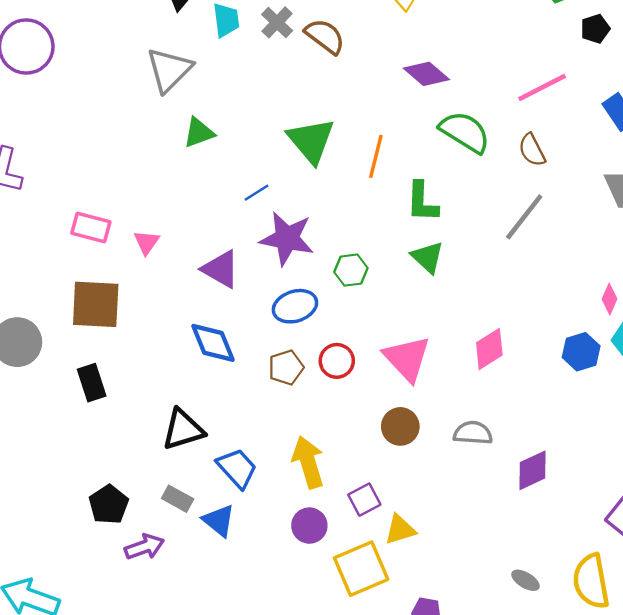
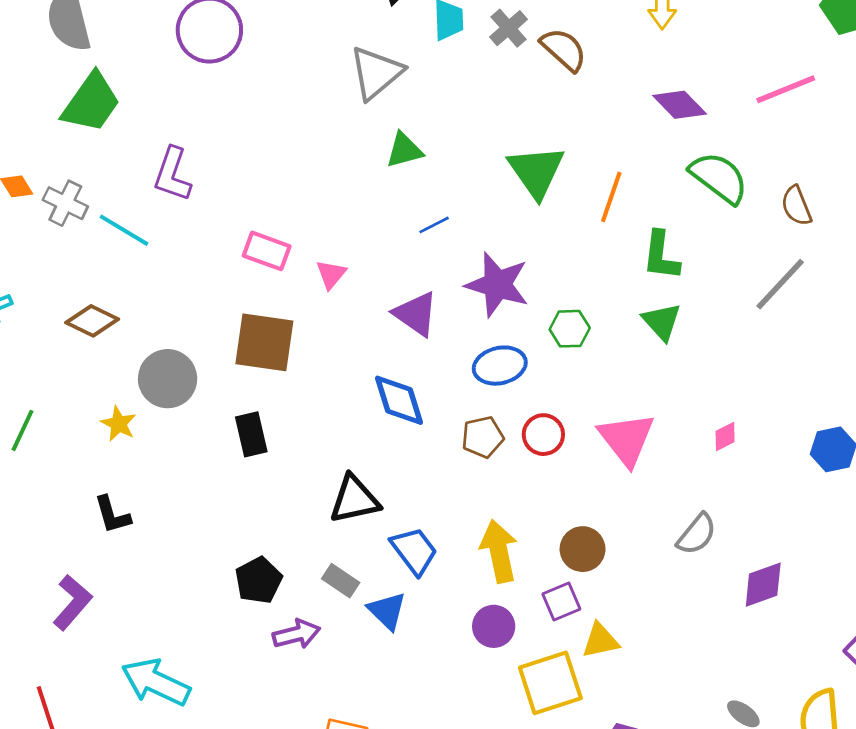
pink line: (542, 88) -> (786, 89), moved
blue line: (257, 193) -> (434, 225), moved
pink diamond: (489, 349) -> (725, 437), size x0.6
brown circle: (400, 426) -> (583, 549), moved
gray semicircle: (473, 433) -> (697, 534), turned 120

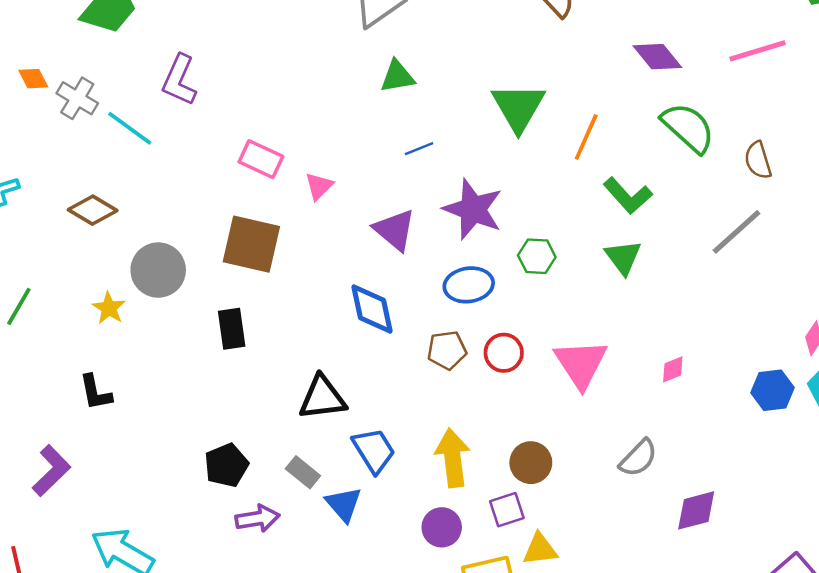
green L-shape: (661, 256) -> (628, 196), turned -54

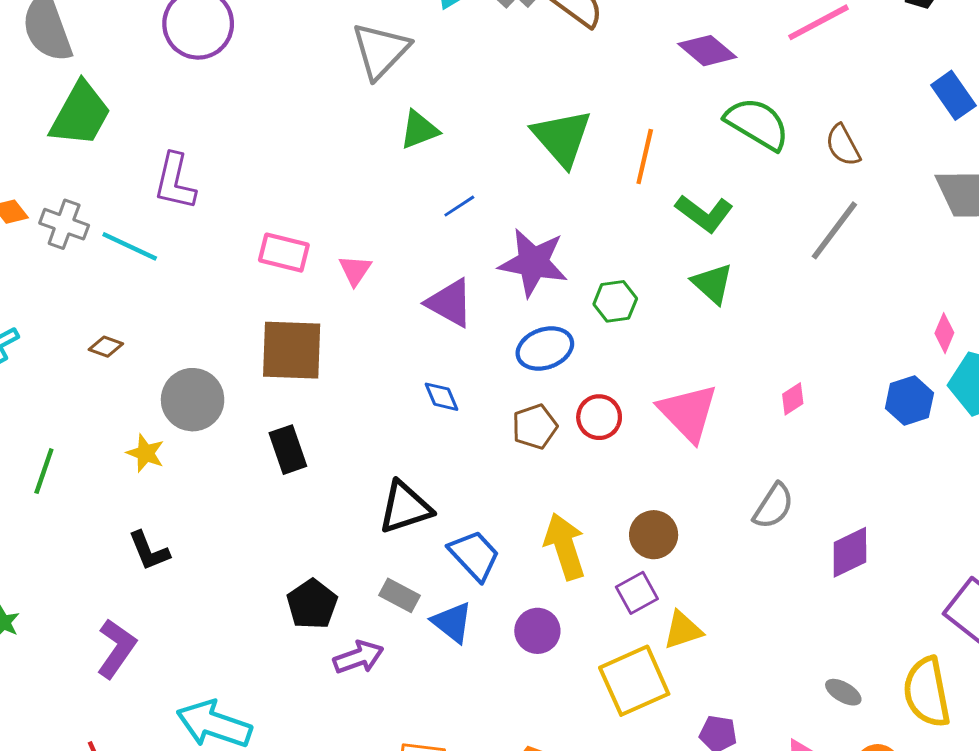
brown diamond: (93, 210) -> (106, 347), size x0.6
blue diamond: (372, 309) -> (441, 397), size x0.6
purple circle: (442, 527) -> (537, 631), moved

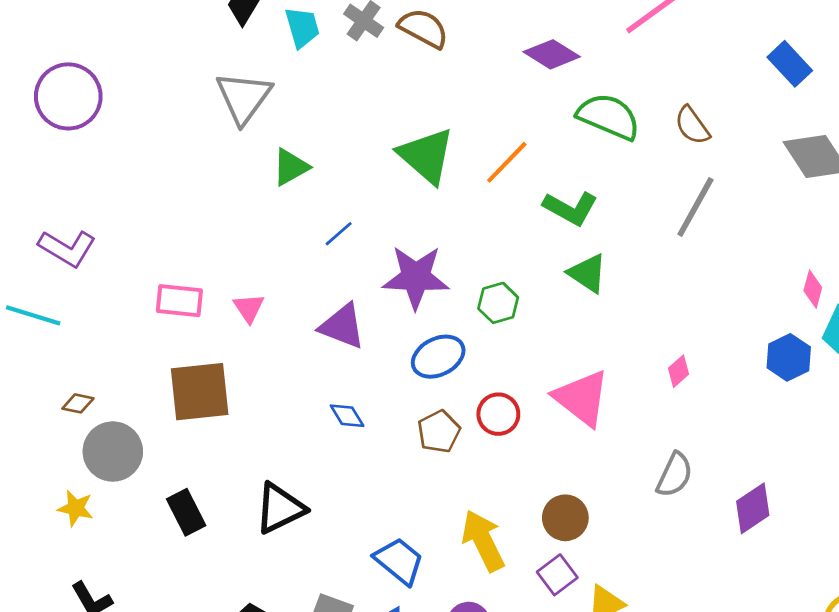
orange line: (645, 156) -> (507, 162), turned 39
purple L-shape: (175, 181) -> (67, 248), turned -64
brown diamond: (106, 347) -> (78, 403), moved
black rectangle: (288, 450) -> (186, 512), moved
black triangle: (405, 507) -> (280, 508), moved

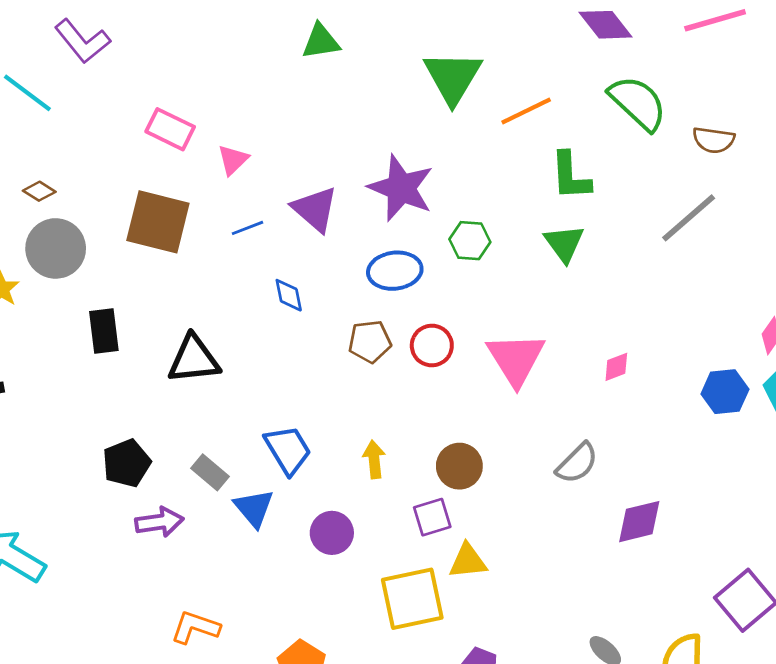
brown semicircle: (692, 125) -> (714, 140), turned -66
green L-shape: (570, 208) -> (570, 176), turned 38
blue line: (339, 234) -> (248, 228), moved
yellow arrow: (483, 541) -> (374, 459), size x0.6

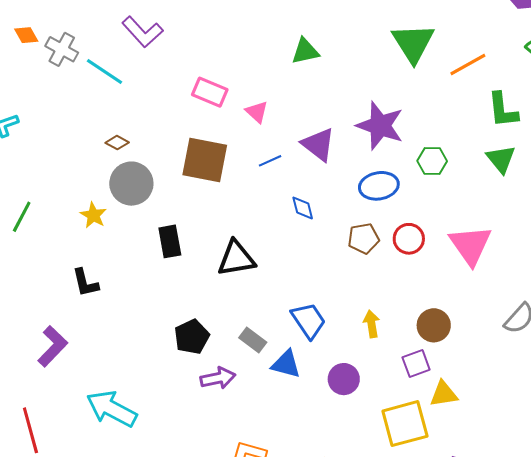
green triangle: (321, 41) -> (305, 51), moved
pink triangle: (233, 160) -> (257, 112), turned -30
blue triangle: (254, 508) -> (286, 364), turned -32

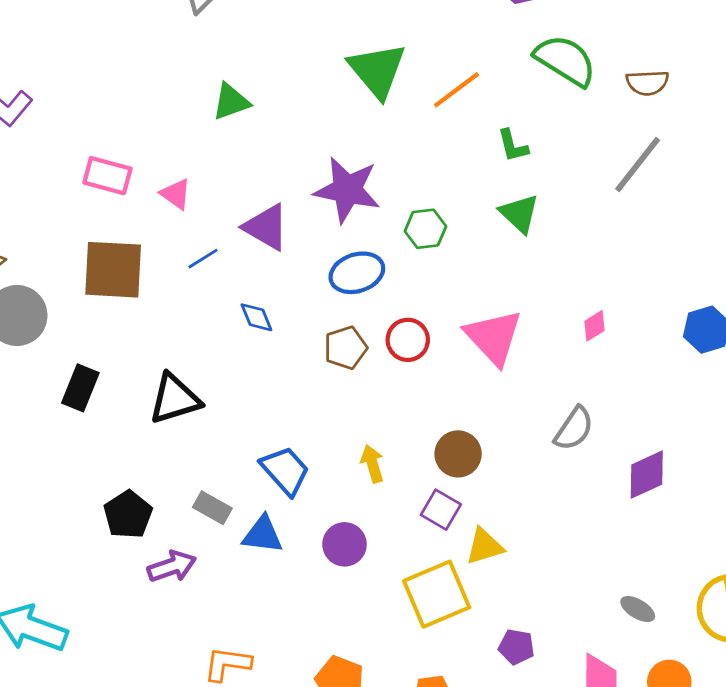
green L-shape: (503, 110) -> (513, 146), size x0.7
black rectangle: (170, 241) -> (80, 388), turned 40
purple square: (416, 364) -> (441, 510), turned -32

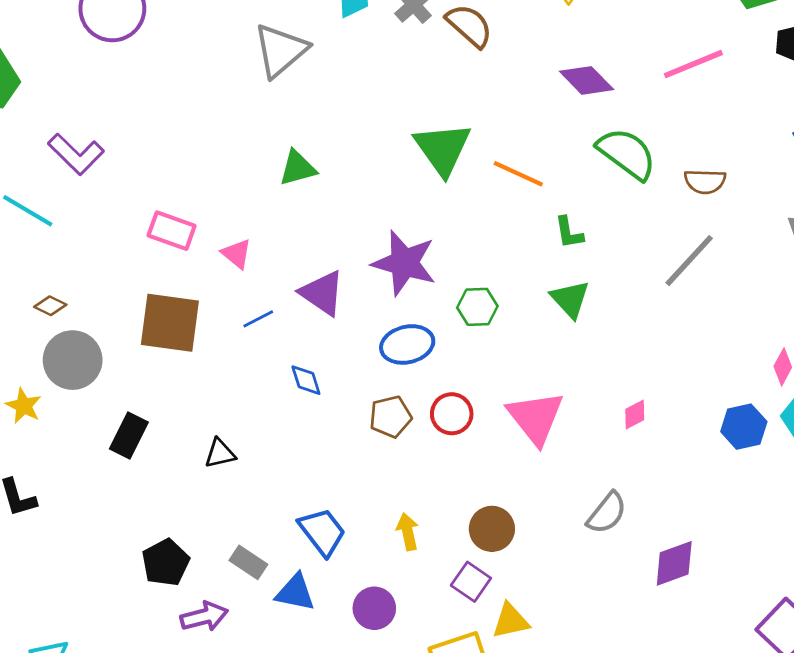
orange line: (456, 90) -> (518, 174), turned 57
black triangle: (175, 399) -> (220, 453), size x0.6

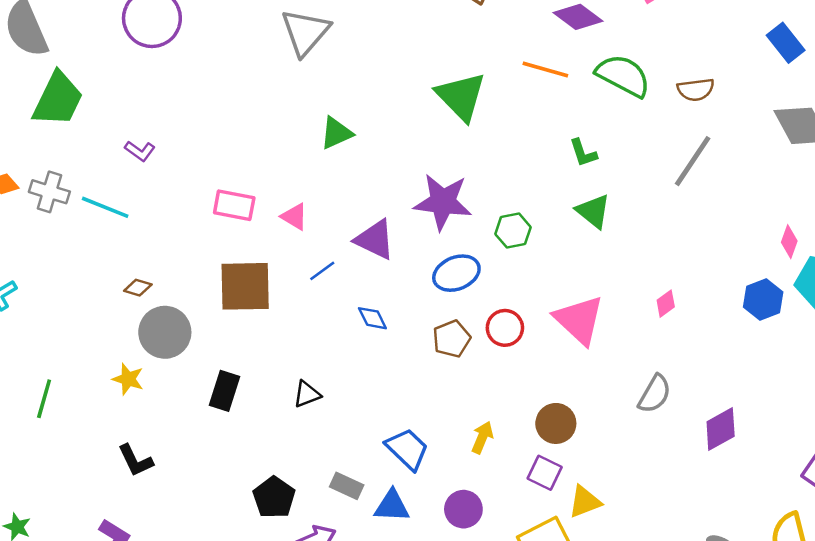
purple L-shape: (76, 154) -> (140, 151), size x0.6
orange line: (518, 174) -> (545, 69), moved
yellow arrow: (408, 532) -> (482, 437), turned 44

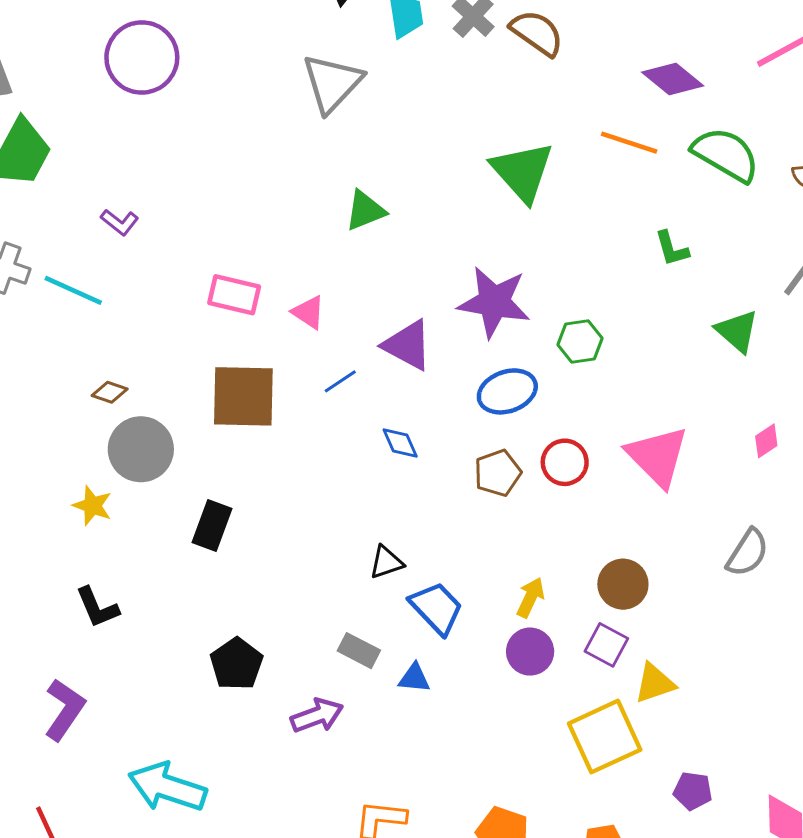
green triangle: (593, 211) -> (737, 331), moved
black triangle: (307, 394) -> (386, 562), moved
black pentagon: (274, 497) -> (237, 664), moved
blue triangle: (392, 506) -> (414, 678), size x0.7
purple circle: (463, 509) -> (530, 652), moved

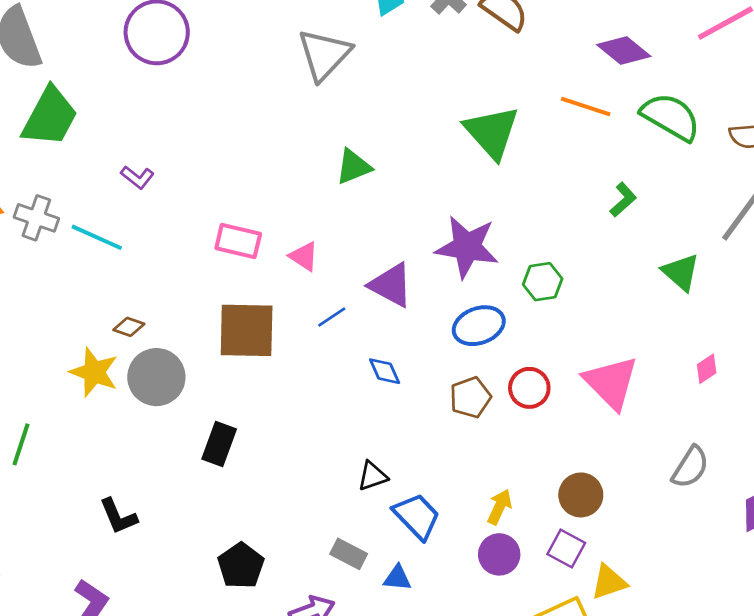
green L-shape: (672, 249) -> (623, 200), turned -116
yellow star: (92, 506) -> (94, 372), moved, size x1.4

